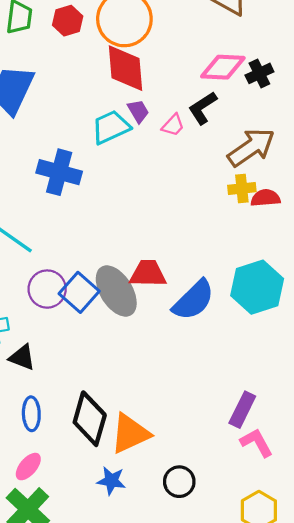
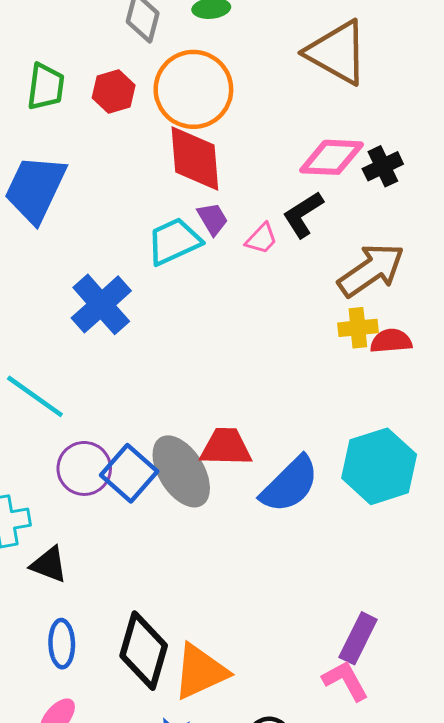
blue cross: (59, 172) -> (101, 304), turned 33
pink L-shape: (257, 443) -> (345, 681), moved

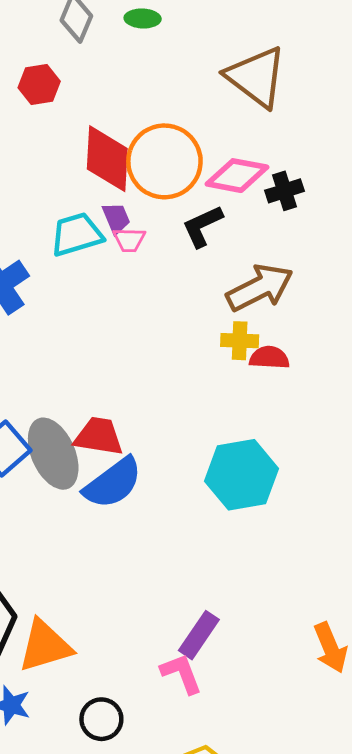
orange circle: (193, 89) -> (164, 161), moved
pink trapezoid: (261, 239) -> (129, 240), moved, turned 40
blue semicircle: (290, 484) -> (113, 483), moved

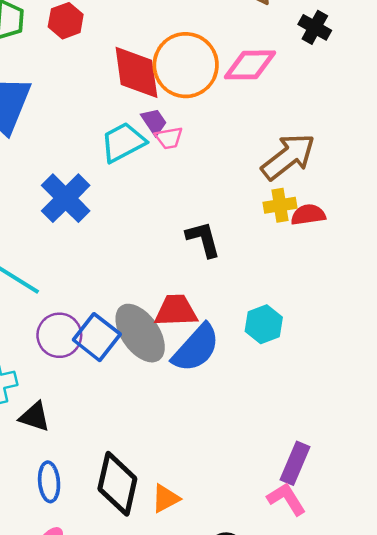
black cross: (284, 191) -> (315, 27), moved, turned -32
black L-shape: (202, 226) -> (203, 239), moved, turned 111
cyan hexagon: (242, 475) -> (264, 324), moved, size x0.6
orange triangle: (45, 646) -> (166, 498), size x0.6

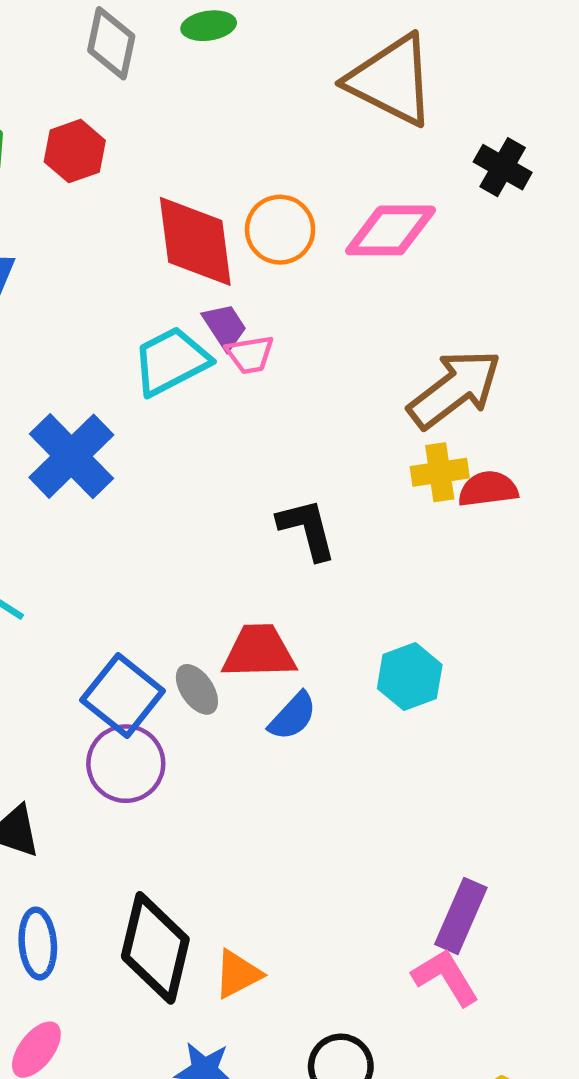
orange circle: (186, 65) -> (280, 230), size x0.6
gray ellipse: (140, 333) -> (197, 689), size x0.5
purple circle: (59, 335) -> (126, 764), moved
blue semicircle: (196, 348) -> (293, 716), size x0.6

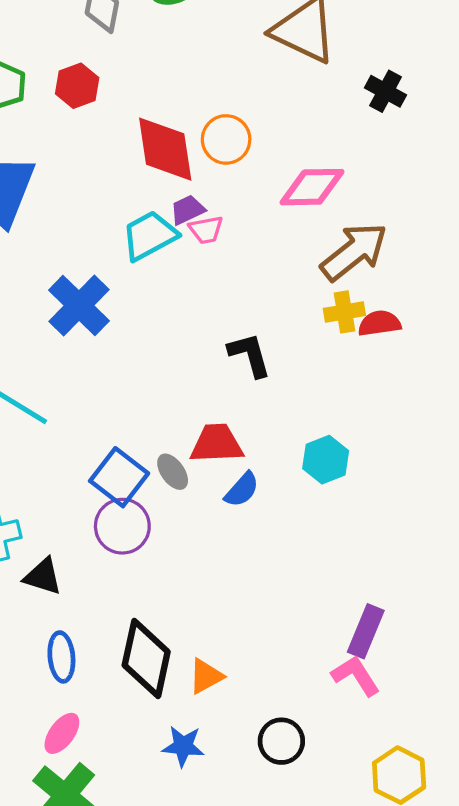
pink diamond: (391, 230) -> (312, 187), moved
purple trapezoid: (225, 326) -> (188, 210), turned -81

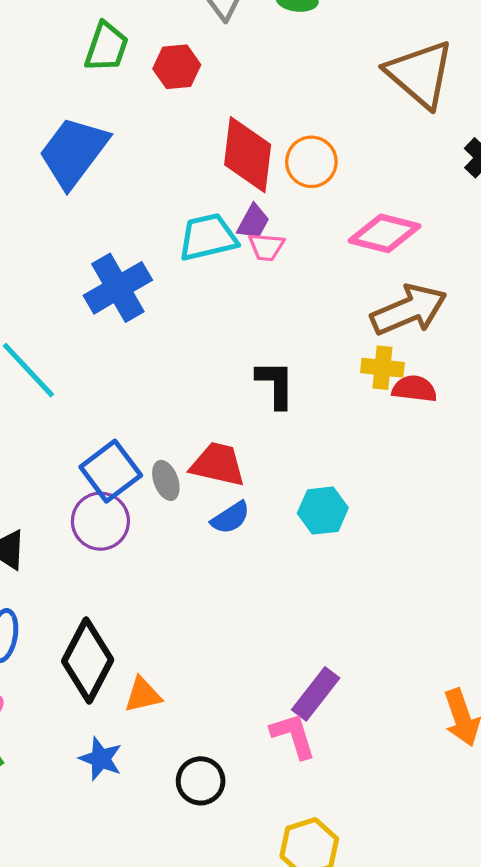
purple trapezoid: (188, 210) -> (253, 222), turned 129

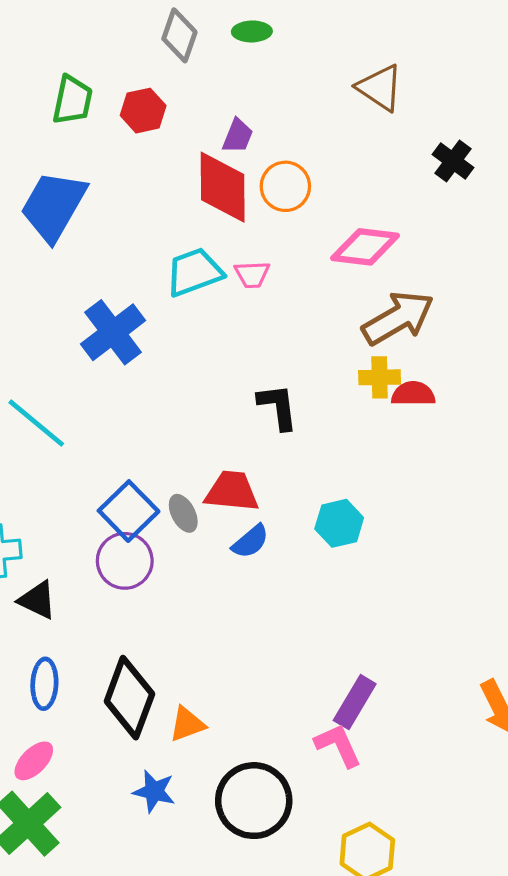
brown triangle: (420, 74) -> (380, 88), size x0.7
purple trapezoid: (253, 222) -> (238, 136), moved
black circle: (201, 781) -> (254, 801), size x1.6

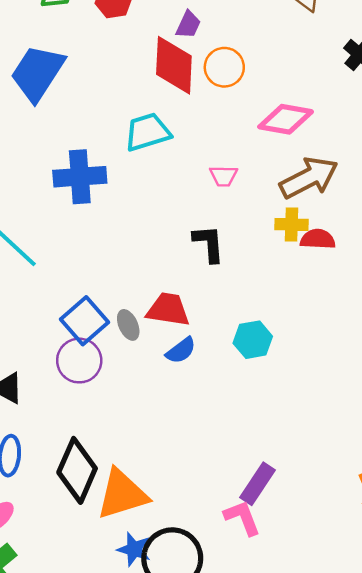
pink trapezoid: (252, 274) -> (224, 176), moved
blue cross: (113, 332) -> (80, 177), turned 30
orange triangle: (187, 724) -> (122, 494), size x1.8
blue star: (154, 791) -> (134, 549), moved

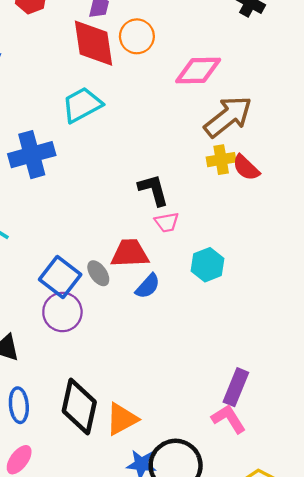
pink trapezoid: (224, 176) -> (167, 222), moved
red semicircle: (318, 239) -> (246, 168), turned -128
orange triangle: (122, 494) -> (122, 419), size x0.7

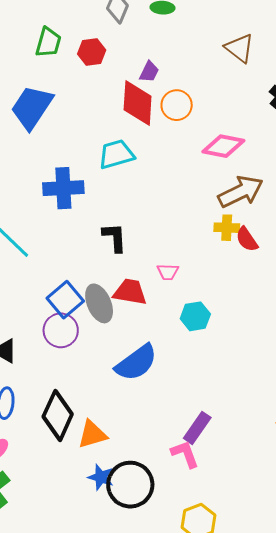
black L-shape: (153, 190) -> (114, 237), moved
gray ellipse: (98, 273) -> (99, 303), size x1.6
blue semicircle: (148, 286) -> (136, 363), moved, size x1.8

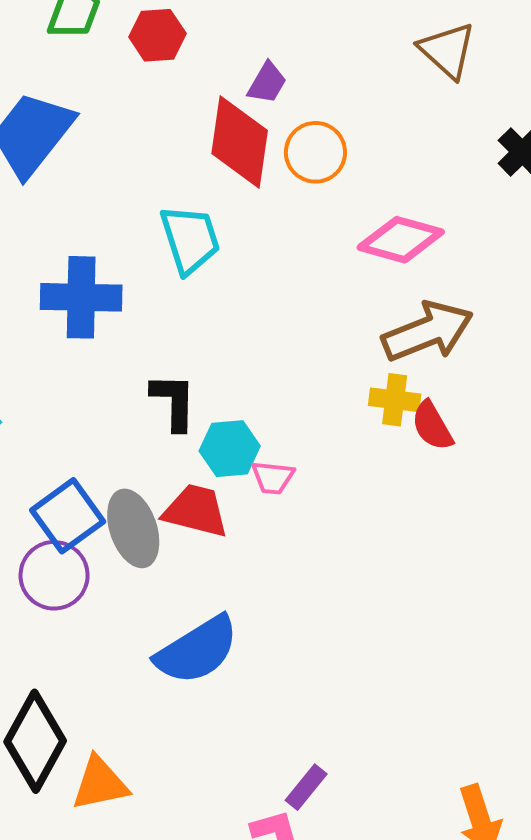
cyan trapezoid: (116, 154) -> (190, 239), turned 84
cyan hexagon: (195, 316) -> (230, 449), moved
purple rectangle: (197, 428) -> (306, 787), size x0.7

